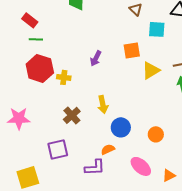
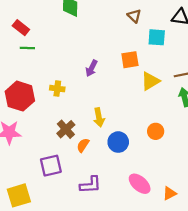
red hexagon: (40, 68) -> (20, 96), moved
orange circle: (156, 134) -> (156, 131), moved
orange semicircle: (108, 149) -> (83, 145), moved, turned -32

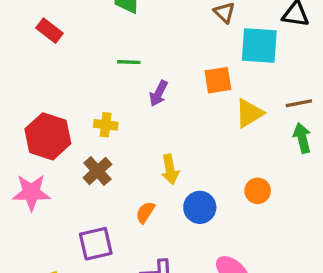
cyan square: (157, 37) -> (259, 46), size x1.4
green line: (27, 48) -> (129, 62), moved
brown cross: (66, 129) -> (97, 171), moved

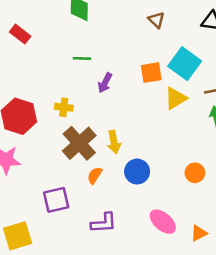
cyan square: (259, 46) -> (185, 64), moved, turned 32
brown cross: (97, 171) -> (79, 143), moved, size x1.5
orange circle: (258, 191) -> (195, 173), moved

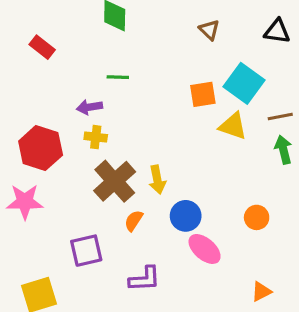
purple arrow: (105, 83) -> (89, 107), moved, turned 54
yellow triangle: (176, 98) -> (233, 126), turned 50
pink ellipse: (163, 222) -> (205, 249), moved

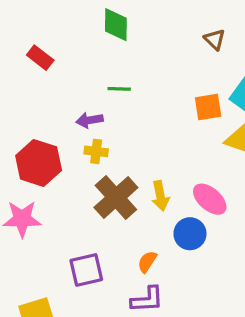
orange semicircle: (134, 221) -> (147, 262), moved
pink ellipse: (205, 249) -> (210, 199), moved

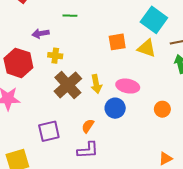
orange square: (208, 107) -> (117, 42), moved
purple arrow: (90, 120) -> (41, 34), moved
pink ellipse: (210, 199) -> (128, 86), turned -30

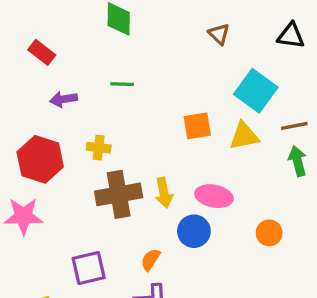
purple arrow: (41, 34) -> (64, 99), moved
yellow triangle: (147, 48) -> (244, 136), turned -30
brown cross: (68, 85) -> (119, 194), turned 32

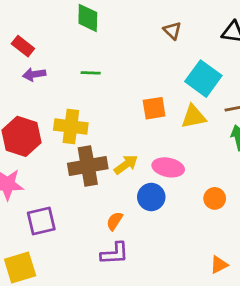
purple arrow: (64, 99) -> (34, 74), moved
yellow cross: (99, 148) -> (71, 127), size x1.6
yellow arrow: (164, 193) -> (126, 165), turned -115
purple square: (89, 268) -> (41, 221), moved

